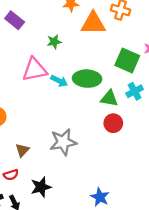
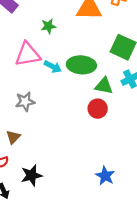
red circle: (113, 123) -> (98, 109), moved
gray star: (63, 142) -> (25, 102), moved, size x0.7
blue star: (100, 197) -> (105, 176), moved

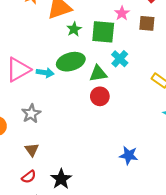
green star: (48, 26) -> (74, 29), moved

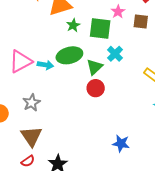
green triangle: (98, 73) -> (95, 67), turned -36
brown triangle: (32, 150) -> (31, 136), size x1.6

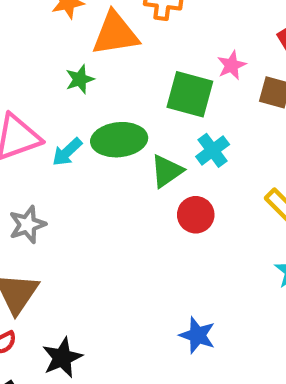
green star: (73, 25) -> (80, 79), moved
cyan arrow: (45, 65) -> (67, 152), turned 119
red circle: (96, 88) -> (196, 215), moved

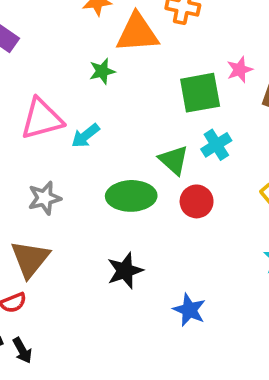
green square: (190, 94) -> (200, 93), turned -30
green ellipse: (119, 140) -> (131, 196), moved
green triangle: (167, 171) -> (174, 160), turned -48
black star: (62, 358) -> (125, 271), moved

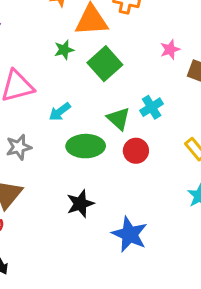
green square: (200, 93) -> (105, 64), moved, turned -32
cyan arrow: (85, 136) -> (60, 112), moved
blue star: (189, 310) -> (130, 234), size x1.4

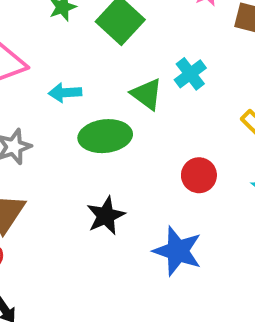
cyan arrow: (60, 112) -> (65, 93), turned 40
red circle: (136, 151) -> (199, 175), moved

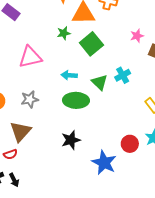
cyan arrow: (65, 93) -> (69, 75), moved
red circle: (199, 175) -> (130, 144), moved

